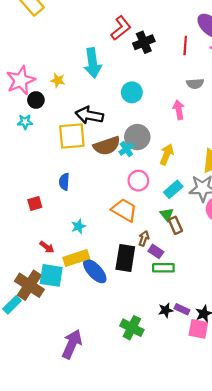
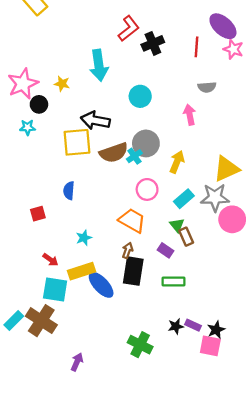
brown arrow: (144, 238) -> (128, 250), moved
purple rectangle: (156, 251) -> (165, 250), moved
brown cross: (29, 285) -> (41, 321), moved
purple arrow: (72, 344) -> (77, 362), size x0.6

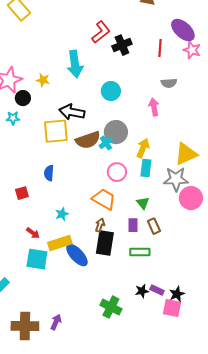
cyan rectangle: (184, 199) -> (146, 168), moved, turned -42
brown rectangle: (186, 237) -> (154, 226), moved
purple rectangle: (165, 250) -> (133, 225), turned 56
brown cross: (41, 321) -> (25, 326), moved, turned -32

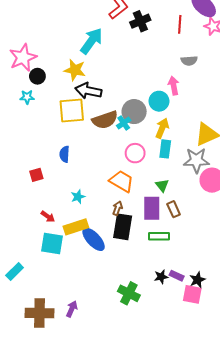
cyan arrow: (75, 64) -> (91, 41), turned -136
yellow star: (43, 80) -> (75, 70), moved, size x1.5
cyan circle: (111, 91) -> (159, 101), moved
purple rectangle: (133, 225) -> (152, 208), size x1.6

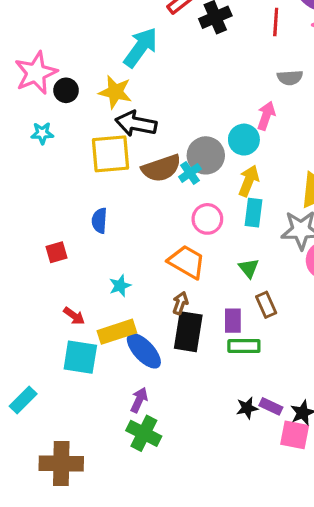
black circle: (37, 76) -> (66, 90), moved
pink arrow: (174, 86) -> (266, 116), turned 30
purple rectangle: (152, 208) -> (233, 321), moved, size x0.7
green cross: (129, 293) -> (144, 433), moved
purple arrow: (72, 309) -> (139, 400), moved

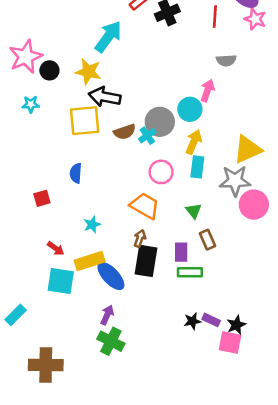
brown semicircle: (161, 168) -> (125, 132), size x0.7

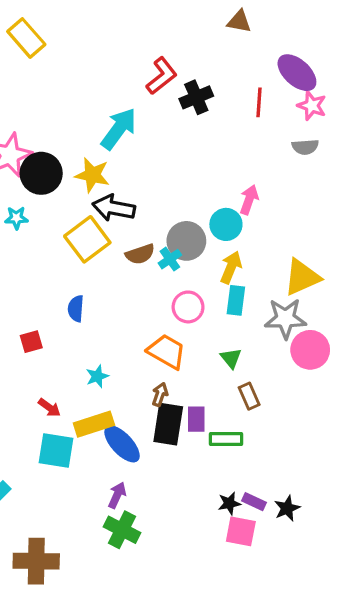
gray semicircle: (226, 60) -> (305, 147), moved
black circle: (49, 70) -> (41, 173), size x1.6
yellow square: (85, 121) -> (87, 239), turned -32
purple rectangle: (181, 252) -> (196, 419), moved
pink square: (230, 342) -> (241, 531), moved

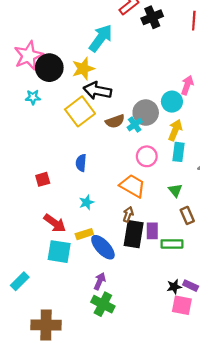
yellow star: (92, 175) -> (83, 69), turned -30
blue semicircle: (76, 309) -> (81, 163), moved
red arrow: (49, 408) -> (55, 223), size x1.5
yellow rectangle: (94, 424) -> (84, 234), size x0.7

